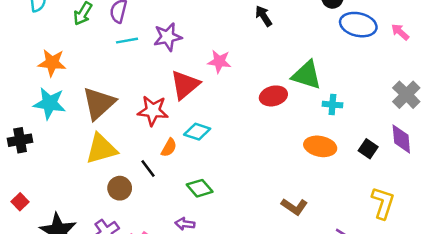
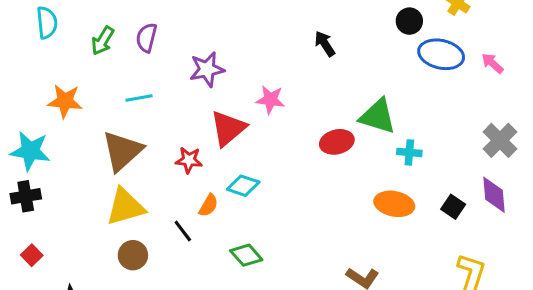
cyan line: (127, 41) -> (139, 98), moved
cyan star: (50, 103) -> (30, 151), moved
red star: (153, 111) -> (189, 160), size x0.7
brown circle: (120, 188) -> (133, 255), moved
red square: (20, 202) -> (32, 255), moved

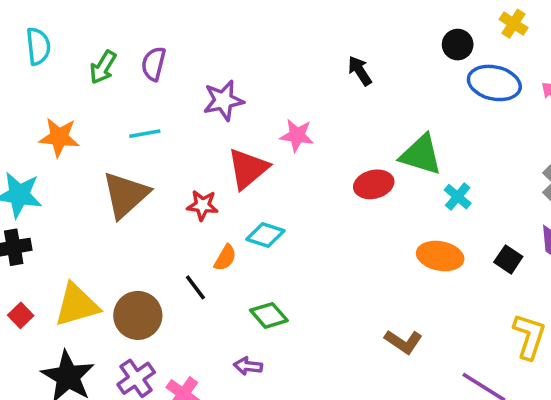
cyan cross: (409, 152) -> (458, 197), turned 35
yellow triangle: (125, 207) -> (77, 305), moved
brown circle: (133, 255) -> (138, 315), size x1.4

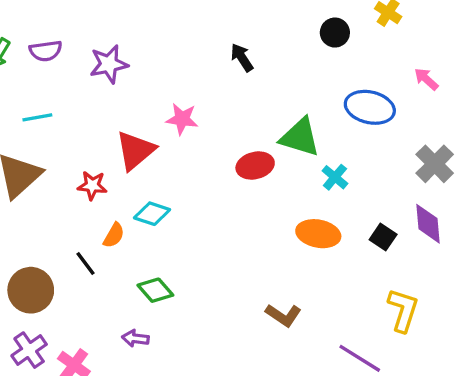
purple semicircle: (154, 64) -> (46, 51), turned -112
blue ellipse: (494, 83) -> (370, 107), moved
purple star: (223, 100) -> (109, 64), moved

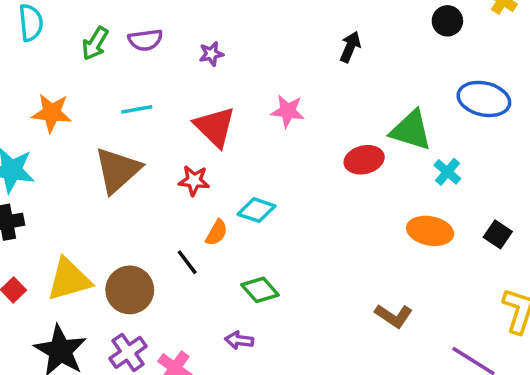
black arrow: (242, 57) -> (350, 47), turned 56
purple star: (109, 64) -> (211, 54), size x0.6
red triangle: (135, 151) -> (215, 127), moved, turned -36

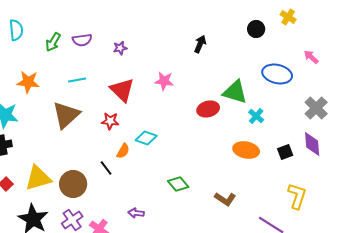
black square: (498, 234) -> (285, 152), turned 35
green diamond: (260, 290) -> (178, 184), moved

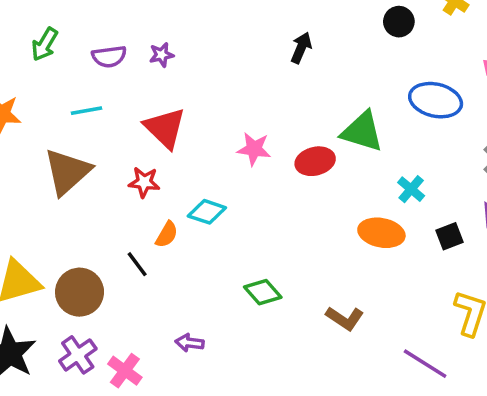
purple semicircle: (82, 40) -> (109, 56), moved
pink star: (164, 81) -> (254, 149), moved
cyan cross: (256, 116) -> (411, 189), moved

